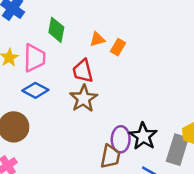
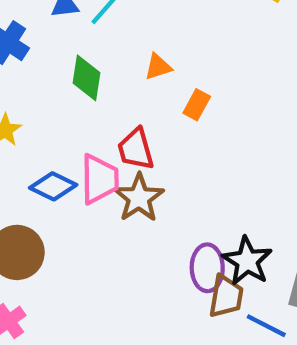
orange triangle: (97, 39) -> (158, 67), moved
pink trapezoid: (34, 58) -> (99, 179), moved
brown trapezoid: (110, 156) -> (226, 296), moved

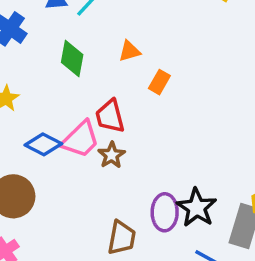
pink trapezoid: (99, 179) -> (80, 139), turned 45
brown star: (139, 198) -> (112, 155), size x0.7
brown trapezoid: (226, 296) -> (122, 238), moved

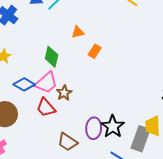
green diamond: (72, 58) -> (52, 57), moved
red trapezoid: (110, 116) -> (46, 108), moved, turned -30
brown trapezoid: (122, 238) -> (67, 142), turned 110

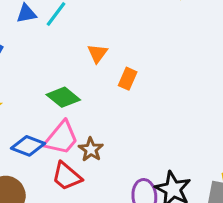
orange triangle: (78, 32) -> (98, 53), turned -32
green diamond: (52, 57) -> (63, 97), turned -55

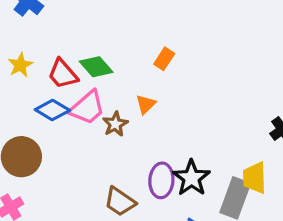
orange triangle: (98, 53) -> (146, 104), moved
red trapezoid: (67, 176) -> (63, 74), moved

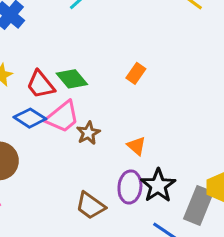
orange triangle: (146, 104) -> (136, 146), moved, turned -36

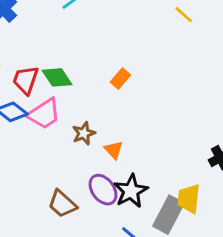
red trapezoid: (41, 85) -> (26, 80), turned 52
brown star: (88, 133) -> (84, 133), moved
purple ellipse: (130, 187) -> (103, 190), turned -48

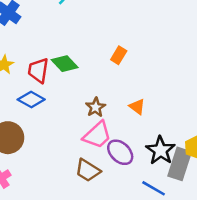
pink trapezoid: (44, 114) -> (97, 135), moved
orange triangle: (114, 150) -> (137, 107), moved
black star: (131, 191) -> (160, 150), moved

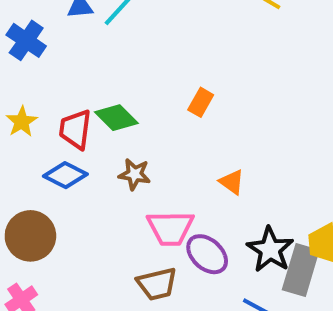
brown star: (96, 107) -> (135, 174), moved, turned -30
pink trapezoid: (97, 135) -> (170, 228), turned 44
brown trapezoid: (88, 170) -> (157, 284), turned -44

